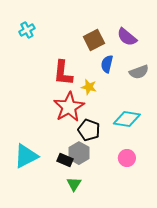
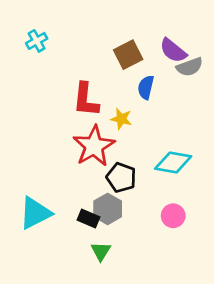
gray semicircle: (139, 72) -> (190, 67), moved

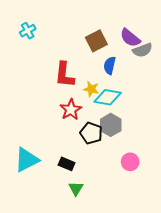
red star: (94, 146) -> (71, 110), size x0.7
cyan diamond: (173, 162) -> (108, 97), moved
gray hexagon: (108, 209) -> (111, 125), moved

